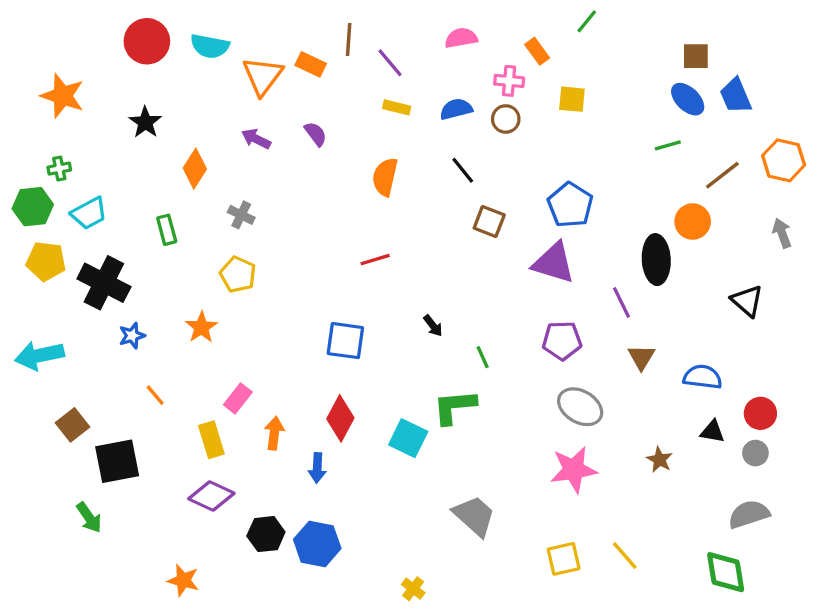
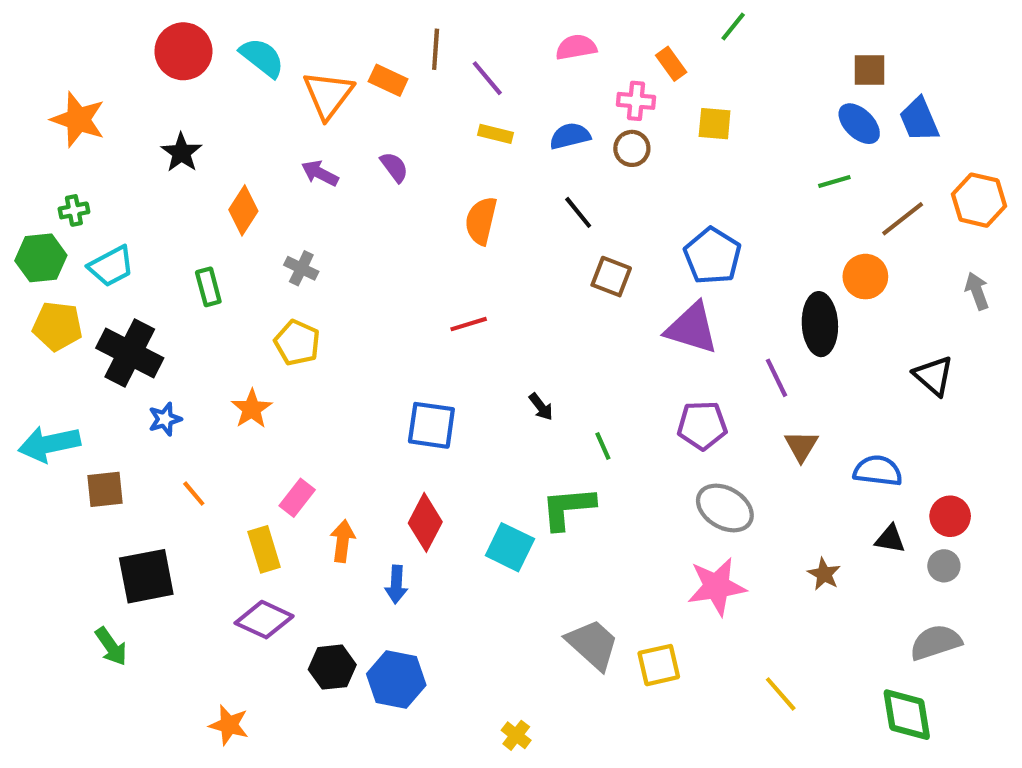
cyan semicircle: (210, 46) -> (262, 58), turned -153
brown square: (72, 425) -> (105, 489), moved, turned 32
yellow square: (564, 559) -> (659, 665), moved

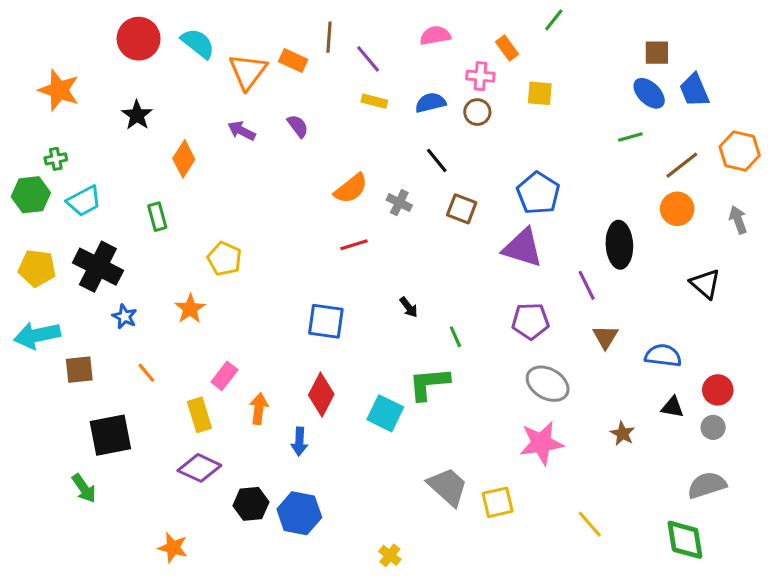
orange semicircle: (481, 221) -> (351, 189), moved, turned -141
gray cross: (301, 268) -> (399, 203), moved
orange circle: (865, 277) -> (677, 209), moved
yellow pentagon: (57, 326) -> (37, 268), moved
blue star: (165, 419) -> (124, 317), turned -30

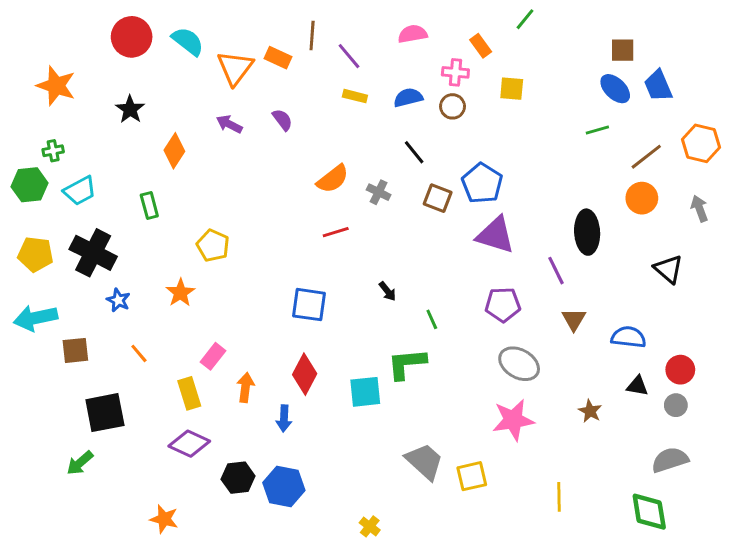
blue pentagon: (538, 193) -> (482, 183), moved
cyan square: (385, 413) -> (365, 392), turned -32
green arrow: (84, 488) -> (80, 463), turned 84
yellow line: (590, 524) -> (559, 497), turned 40

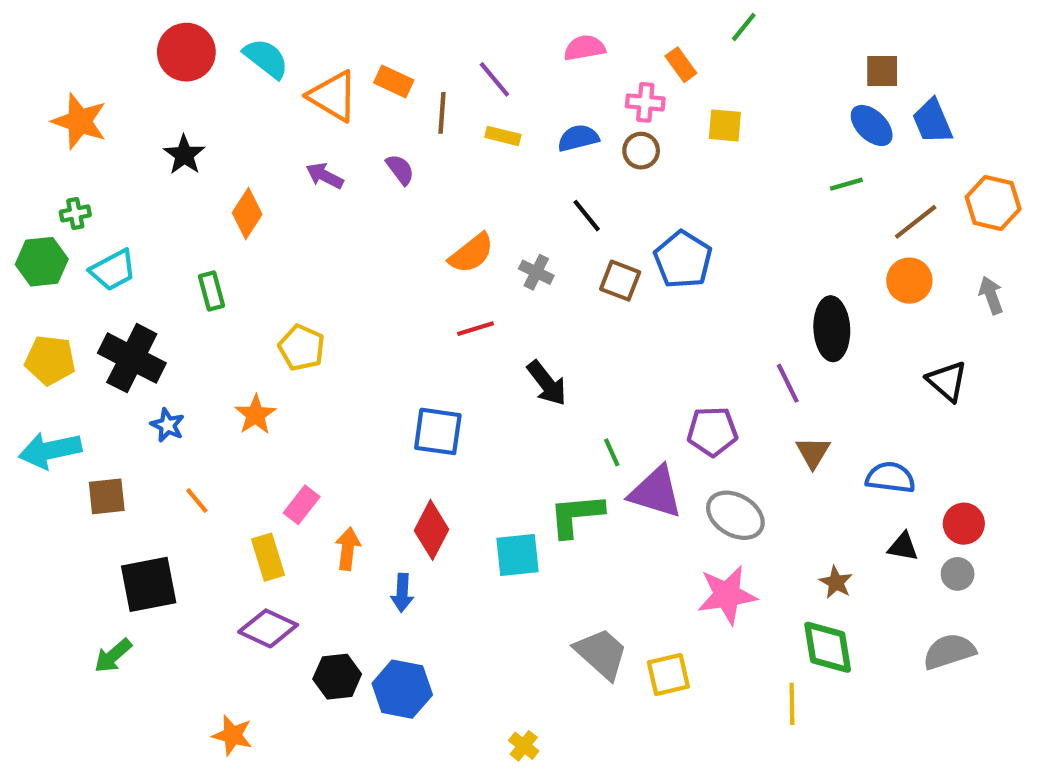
brown line: (312, 35) -> (442, 113), moved
orange triangle: (235, 68) -> (333, 96), turned -36
purple triangle: (495, 235) -> (656, 492), moved
black arrow: (387, 291) -> (547, 383), moved, size x1.6
green diamond: (649, 512) -> (828, 647), moved

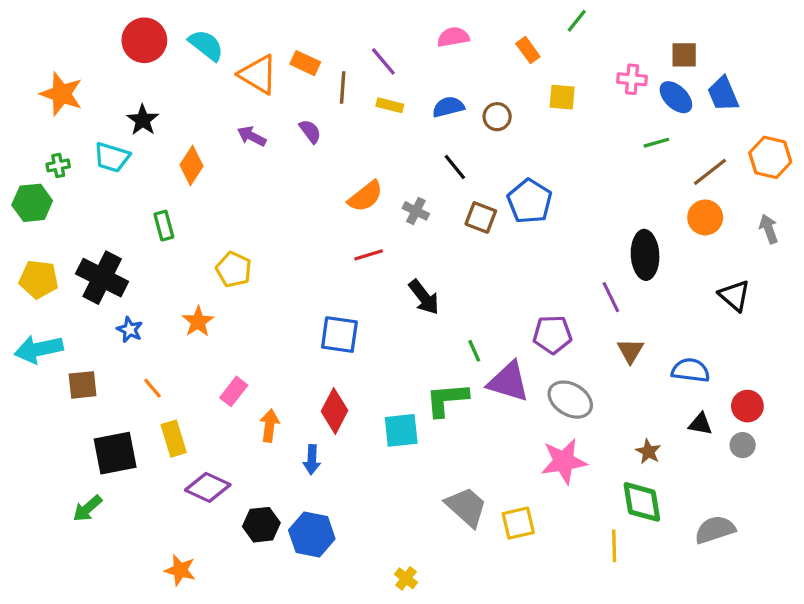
pink cross: (645, 102) -> (632, 79), moved
cyan trapezoid: (113, 270) -> (112, 157), moved, turned 45
yellow rectangle: (268, 557) -> (174, 439), moved
gray semicircle: (949, 651) -> (715, 530), moved

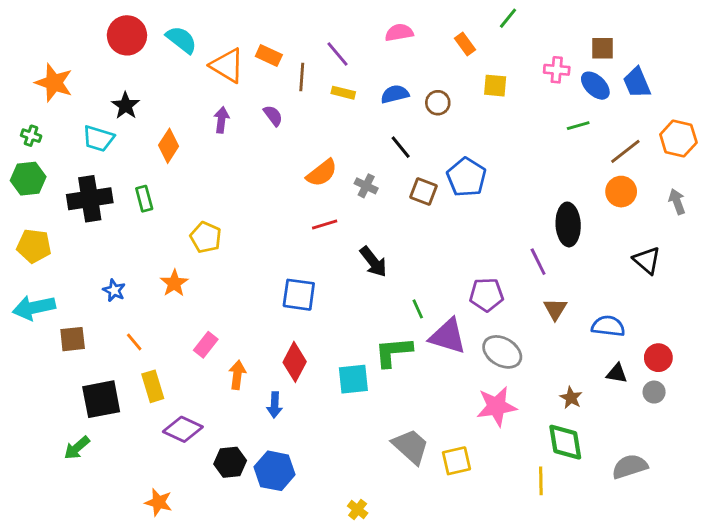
purple arrow: (252, 136) -> (222, 120), turned 70
green cross: (58, 165) -> (31, 136), moved, turned 30
black cross: (102, 278) -> (90, 199), moved, turned -36

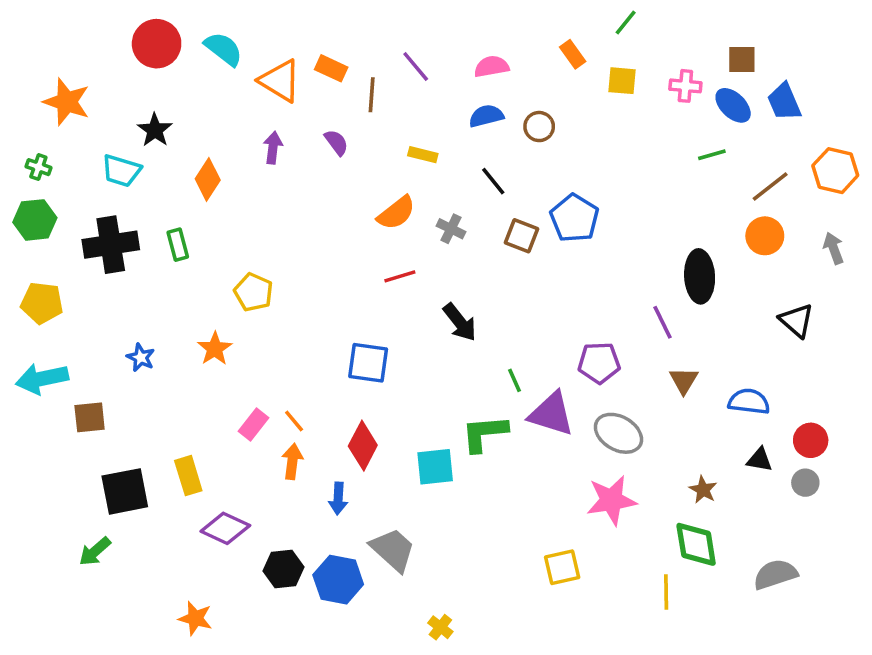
pink semicircle: (399, 33) -> (492, 67), moved
yellow square: (495, 86) -> (622, 81), moved
yellow rectangle: (343, 93) -> (423, 155), moved
orange line: (134, 342) -> (294, 421), moved
gray trapezoid: (411, 446) -> (393, 550), moved

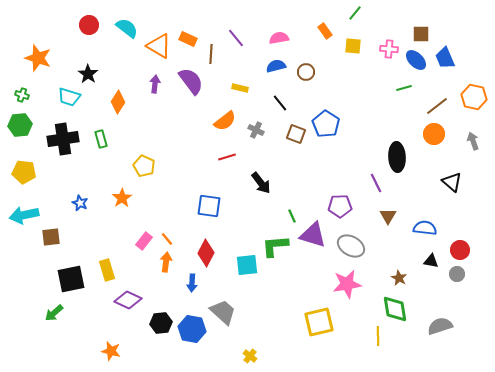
red circle: (157, 44) -> (89, 25), size x0.7
purple semicircle: (336, 142) -> (191, 81), size x1.8
yellow square: (562, 567) -> (319, 322), size x1.4

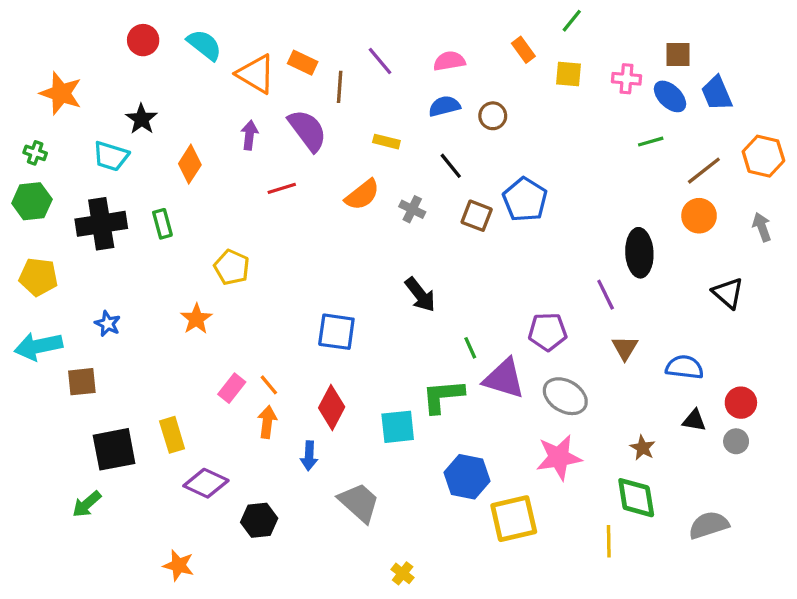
red line: (227, 157) -> (282, 188), moved
blue star: (80, 203) -> (108, 324), moved
blue hexagon: (192, 329) -> (467, 477), moved

